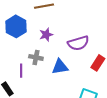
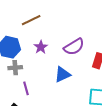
gray cross: (36, 57) -> (15, 68), moved

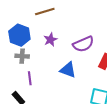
blue triangle: (63, 74) -> (68, 70), turned 36

